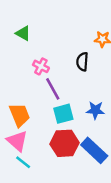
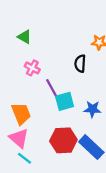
pink cross: (41, 66) -> (32, 68), moved
cyan square: (63, 114) -> (65, 101), moved

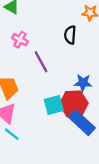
cyan square: (65, 101) -> (54, 105), moved
red hexagon: (63, 140) -> (74, 104), moved

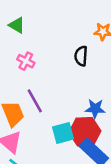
purple line: (41, 62) -> (35, 101), moved

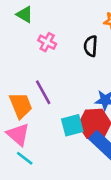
pink cross: (26, 61) -> (47, 42), moved

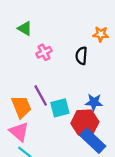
pink cross: (47, 42) -> (44, 52), turned 35
cyan square: (72, 125) -> (60, 108), moved

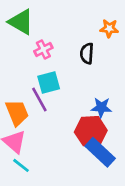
green triangle: (25, 28) -> (21, 22), size x1.5
cyan square: (60, 108) -> (49, 82), moved

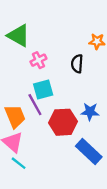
red hexagon: (91, 131) -> (63, 122), moved

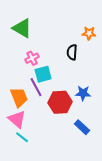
pink cross: (38, 60) -> (32, 58), moved
blue rectangle: (89, 151) -> (82, 127), size x0.7

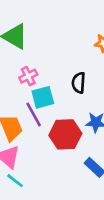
black semicircle: (72, 52) -> (79, 83), moved

